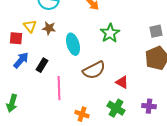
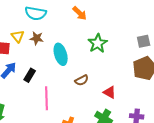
brown semicircle: (94, 70) -> (82, 80), size x0.6

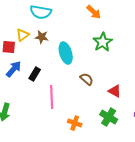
orange arrow: (80, 13) -> (94, 12), moved
yellow triangle: (18, 36) -> (23, 35), turned 32
brown semicircle: (82, 80) -> (87, 79), turned -112

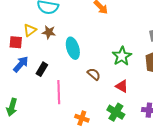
green star: (103, 42) -> (122, 56), moved

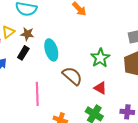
black rectangle: (42, 69) -> (23, 53), moved
brown semicircle: (94, 74) -> (72, 76), size x1.5

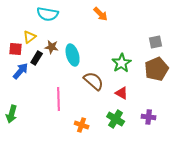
brown star: (27, 34) -> (52, 47), moved
black rectangle: (23, 53) -> (37, 58), moved

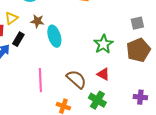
brown star: (52, 47) -> (37, 21), moved
brown semicircle: (94, 81) -> (76, 79), moved
purple cross: (149, 117) -> (140, 97), moved

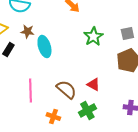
green star: (103, 44) -> (93, 36), moved
green cross: (97, 100) -> (87, 110), turned 30

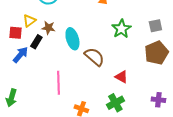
brown star: (27, 31) -> (48, 28), moved
brown semicircle: (66, 89) -> (94, 57), moved

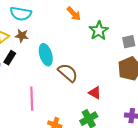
brown star: (48, 28) -> (22, 36), moved
green star: (121, 29) -> (99, 31), moved

